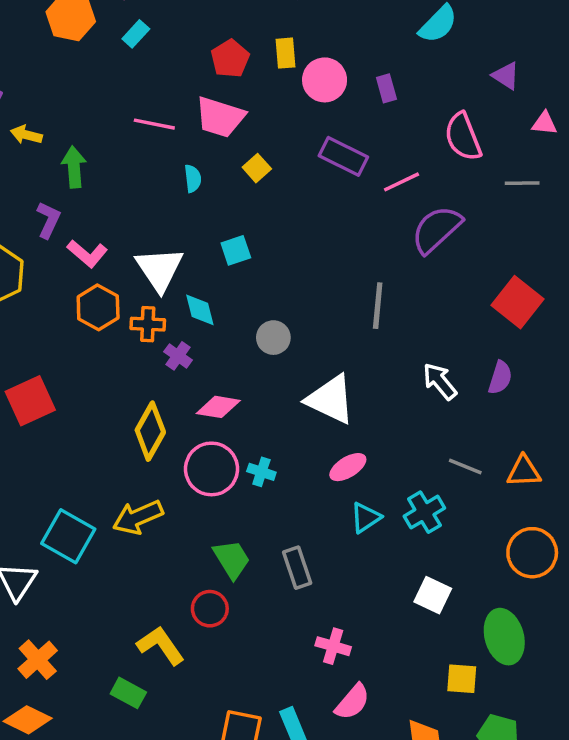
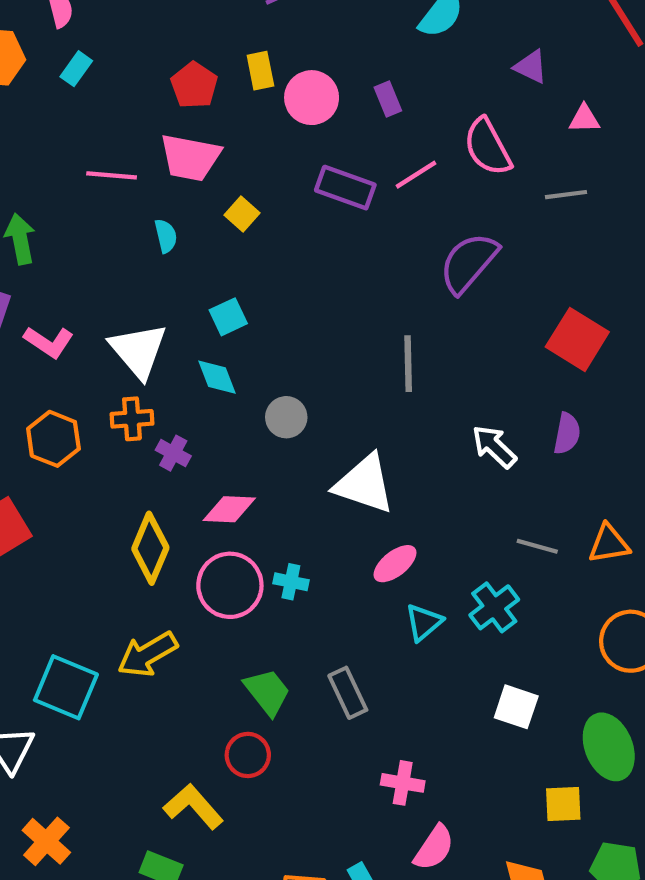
pink line: (401, 182) -> (416, 175), moved
orange hexagon: (98, 307) -> (53, 439), moved
cyan diamond: (200, 310) -> (217, 377), moved

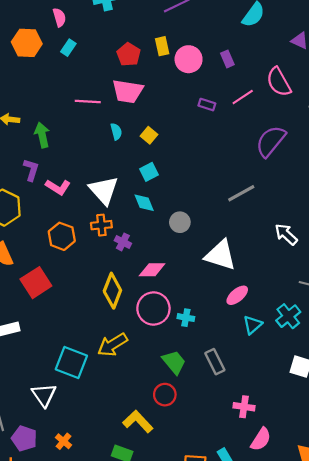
purple rectangle: (345, 188) -> (207, 105), size x0.6
yellow square: (242, 214) -> (149, 135), moved
gray line: (408, 364) -> (241, 193), turned 64
cyan cross: (291, 582) -> (186, 318), moved
orange cross: (46, 841) -> (63, 441), size x0.7

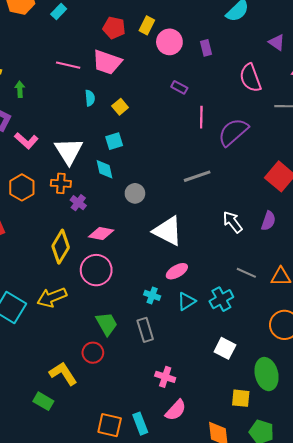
yellow rectangle: (162, 46) -> (147, 25), turned 30
red pentagon: (129, 54) -> (114, 28), turned -30
pink line: (243, 97) -> (201, 117), moved, turned -65
green arrow: (42, 135) -> (20, 89), size x0.7
cyan cross: (186, 318) -> (152, 295), moved

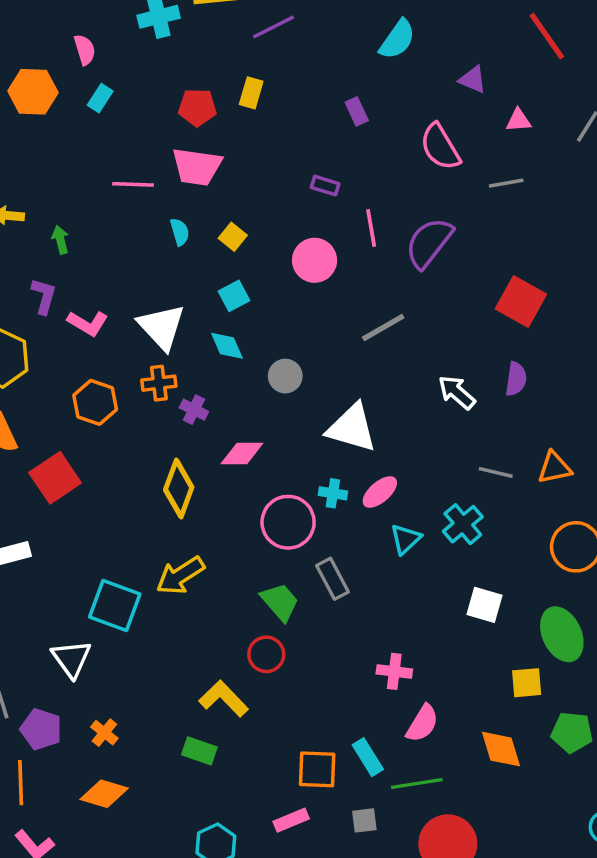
pink circle: (169, 42) -> (315, 260), moved
pink circle: (96, 270) -> (288, 522), moved
cyan cross: (152, 295) -> (333, 493), moved
gray rectangle: (145, 330) -> (333, 579), moved

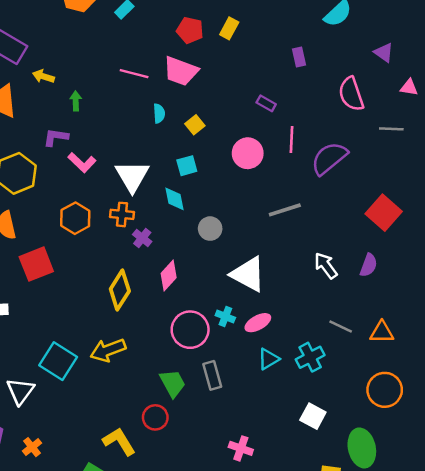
purple L-shape: (44, 296) -> (56, 137), turned -110
pink diamond: (242, 454) -> (169, 275), turned -60

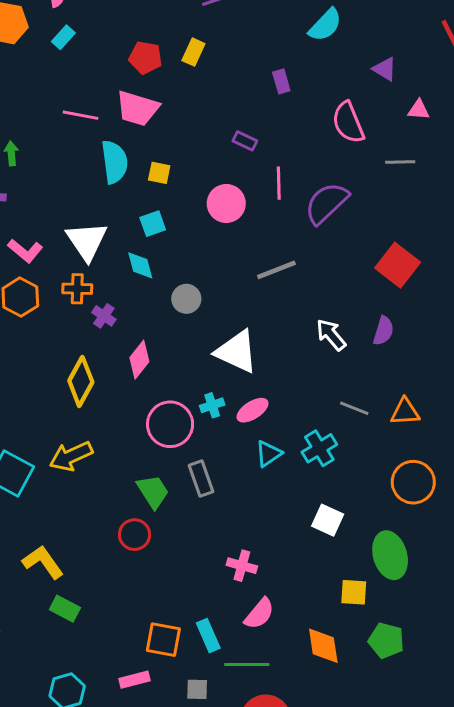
cyan semicircle: (159, 113) -> (114, 162), size x1.8
yellow square: (195, 125) -> (159, 173), turned -36
pink L-shape: (82, 162) -> (25, 251), moved
cyan cross: (225, 316) -> (212, 405), turned -36
yellow L-shape: (119, 442) -> (43, 562), moved

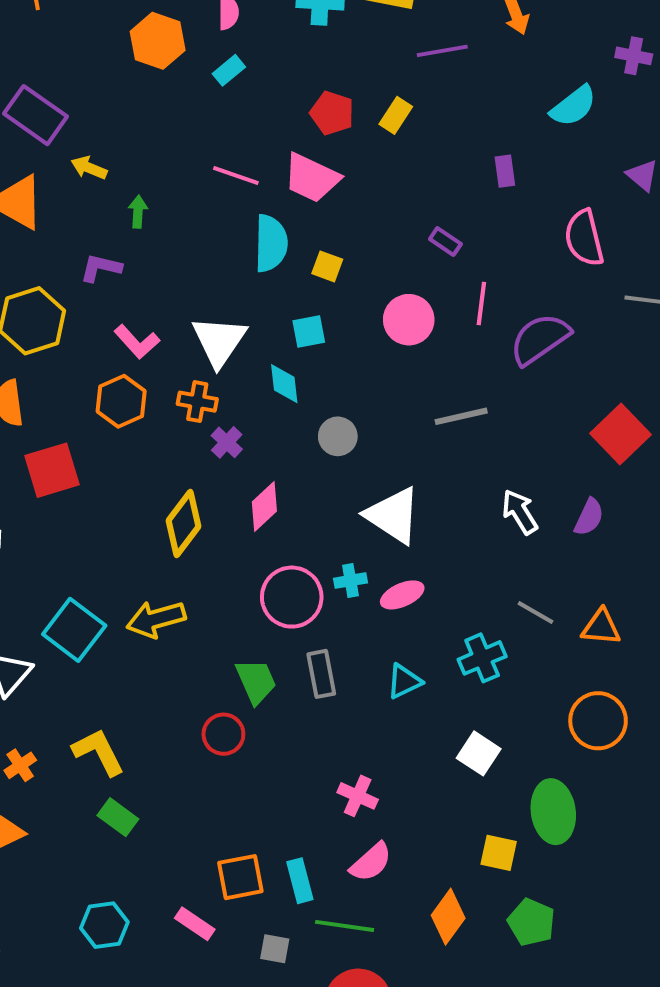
cyan triangle: (268, 454) -> (404, 681), moved
orange square: (163, 640) -> (240, 877), turned -30
orange diamond: (323, 646) -> (448, 917), turned 36
pink rectangle: (134, 680) -> (195, 924), turned 40

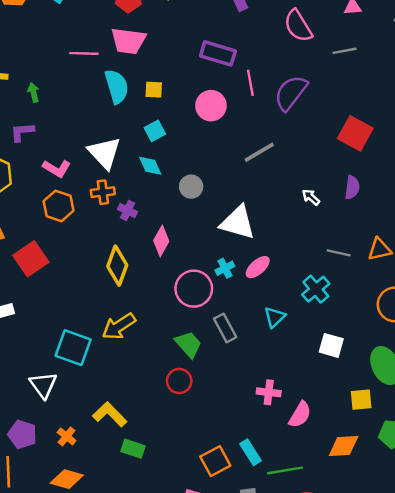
purple rectangle: (445, 242) -> (218, 53), size x1.8
white arrow: (520, 512) -> (311, 197), size x0.7
pink semicircle: (371, 862) -> (300, 415), moved
orange diamond: (448, 917) -> (344, 446), turned 68

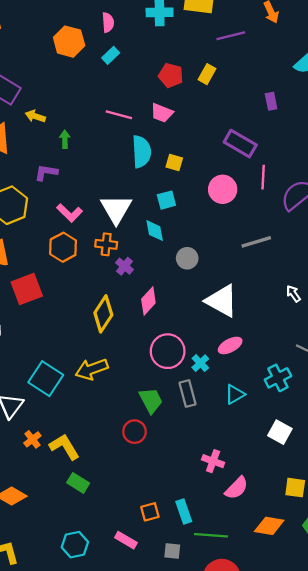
pink trapezoid: (128, 41) -> (162, 113), size x0.7
cyan cross: (225, 268) -> (200, 363), moved, turned -30
orange cross: (67, 436) -> (32, 439), moved
orange square: (215, 461) -> (150, 512), size x0.7

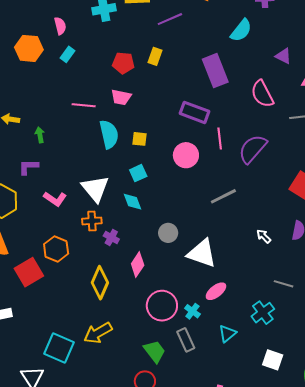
purple rectangle: (271, 101) -> (215, 71), size x2.0
orange hexagon: (63, 247) -> (56, 249), moved
gray circle: (187, 258) -> (168, 233), moved

